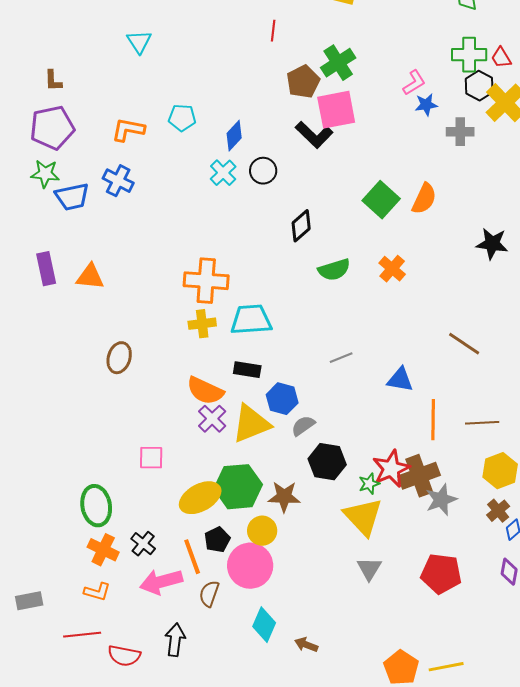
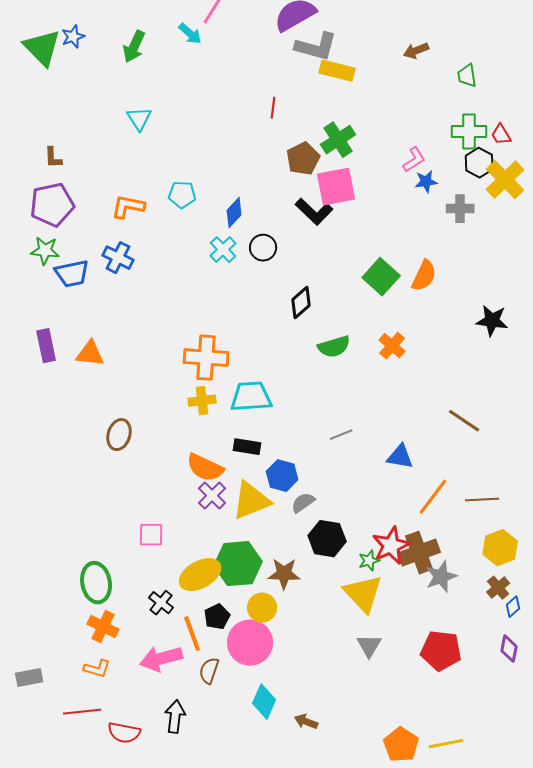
orange line: (433, 420) -> (433, 497), turned 36
black cross: (143, 544) -> (161, 603), moved

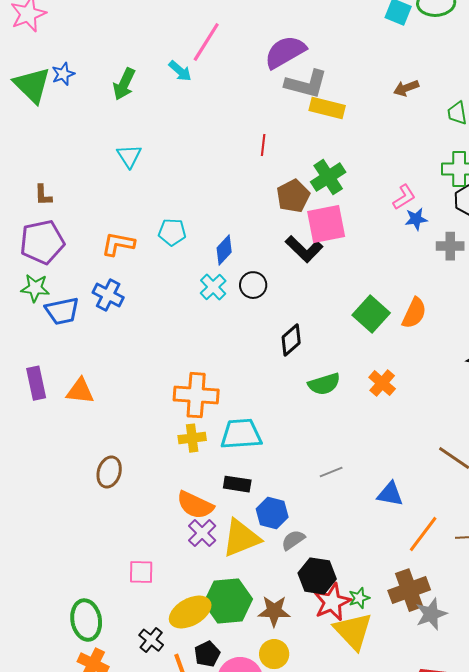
red star: (391, 546) -> (332, 602), moved
yellow circle: (262, 608) -> (274, 654), moved

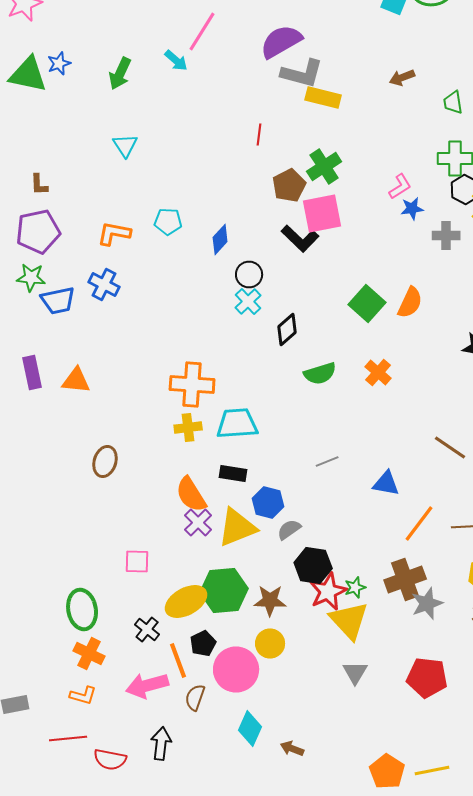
green triangle: (32, 85) -> (28, 74), turned -33
cyan cross: (213, 287) -> (248, 302), moved
orange semicircle: (195, 505) -> (191, 494), turned 33

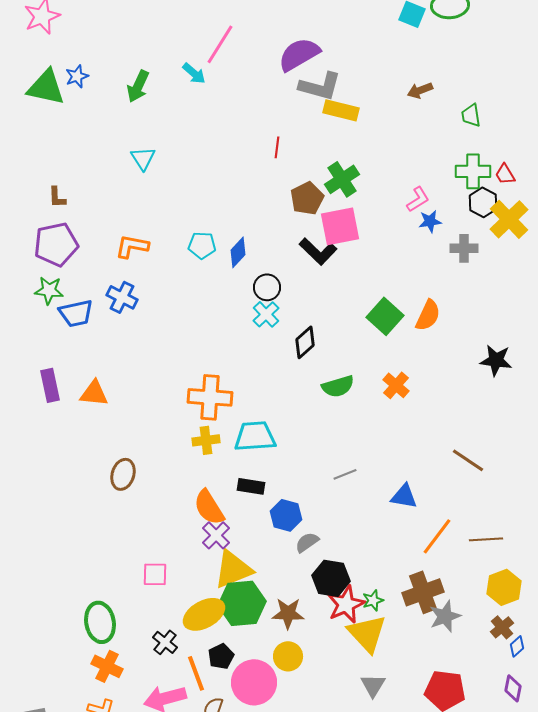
cyan pentagon: (168, 222) -> (202, 245), moved
yellow triangle: (237, 528) -> (233, 569), moved

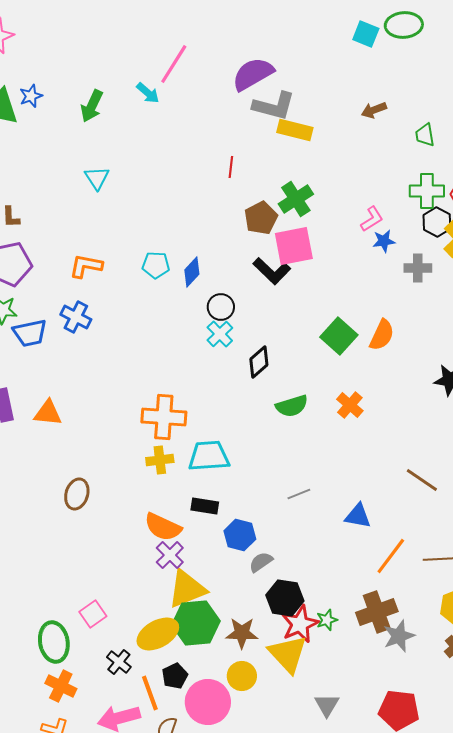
orange semicircle: (209, 507) -> (163, 527), turned -33
pink square: (155, 574) -> (93, 614), moved, turned -36
yellow triangle: (367, 633) -> (288, 654), moved

